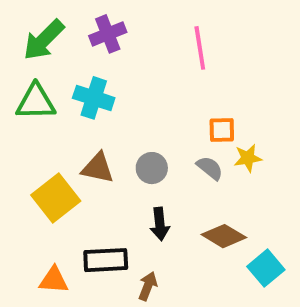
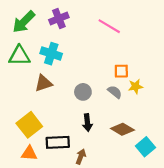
pink line: (200, 48) -> (109, 26), turned -50
brown triangle: (98, 168) -> (44, 83), moved, turned -30
yellow square: (56, 198) -> (29, 125), moved

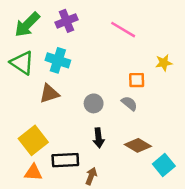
green triangle: (19, 56) -> (22, 63), turned 35
yellow star: (136, 86) -> (164, 63), moved

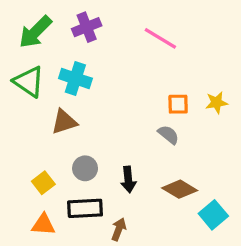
yellow star: (164, 63) -> (217, 103), moved
gray circle: (94, 103) -> (85, 168), moved
yellow square: (33, 140) -> (43, 183), size x0.6

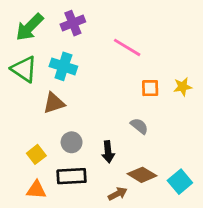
pink line: (160, 38) -> (127, 47), moved
gray semicircle: (168, 135) -> (139, 126), moved
brown diamond: (180, 189) -> (142, 175), moved
brown arrow: (119, 229) -> (118, 194), moved, turned 42

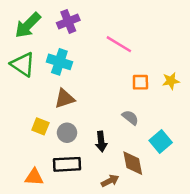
brown triangle: (54, 103) -> (64, 99), moved
yellow square: (36, 154) -> (40, 126), moved, turned -30
brown diamond: (142, 175) -> (133, 163), turned 48
cyan square: (180, 182) -> (161, 142), moved

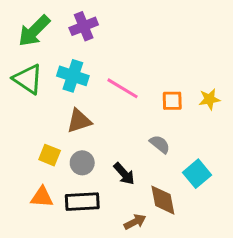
pink line: (119, 44) -> (123, 88), moved
black arrow: (101, 142) -> (124, 174), turned -36
orange triangle: (34, 177) -> (42, 197), moved

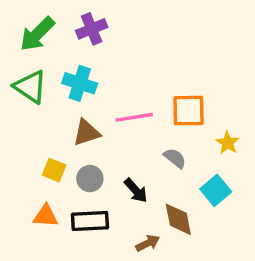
pink line: (123, 88) -> (134, 117), moved, turned -40
yellow star: (209, 99) -> (228, 143), moved, turned -30
orange square: (172, 101) -> (189, 111), size x1.5

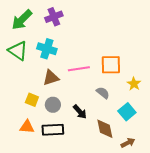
brown arrow: (148, 243) -> (128, 143), moved

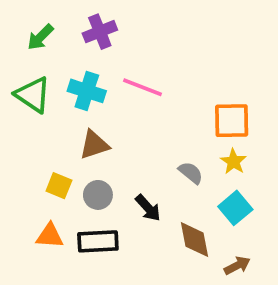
green arrow: (22, 20) -> (40, 37), size x0.7
orange square: (111, 65) -> (232, 121), moved
pink line: (79, 69) -> (142, 87), moved, turned 30
yellow star: (134, 84) -> (233, 162), moved

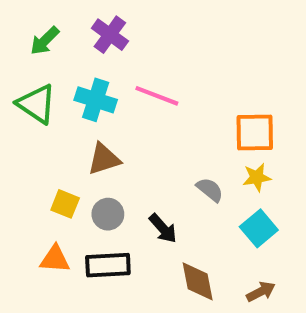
purple cross: (100, 32) -> (110, 35), turned -32
yellow star: (233, 162) -> (257, 177), turned 30
brown diamond: (194, 240) -> (198, 281), moved

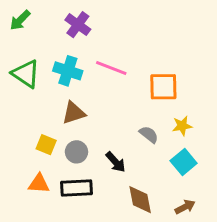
green arrow: (45, 41) -> (20, 20), moved
orange square: (255, 133) -> (163, 87), moved

